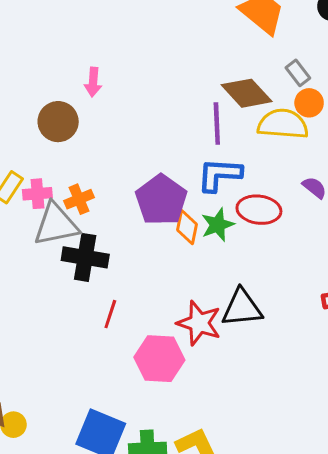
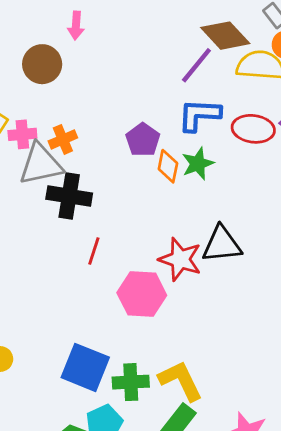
purple line: (217, 123) -> (196, 65), turned 42
purple pentagon: (161, 200) -> (143, 140), size x0.7
red ellipse: (259, 210) -> (253, 129), moved

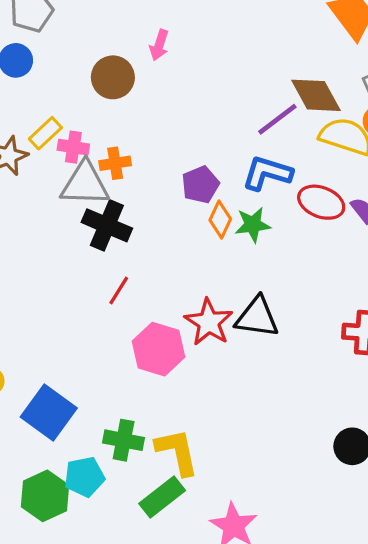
blue square: (85, 367) -> (49, 413), moved

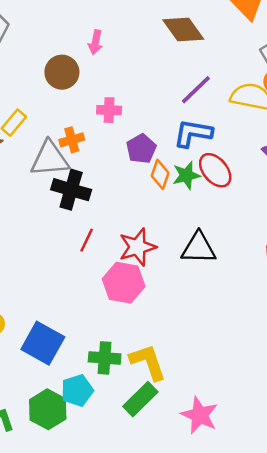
brown diamond: (316, 95) -> (183, 29), moved
pink cross: (73, 147) -> (109, 110), moved
red ellipse: (321, 202) -> (215, 170), moved, turned 36
red star: (209, 322) -> (137, 247), moved, turned 30

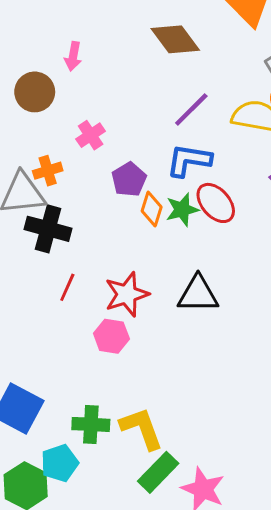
pink cross: (109, 110) -> (91, 135), turned -35
pink hexagon: (124, 283) -> (111, 336), size x0.7
green rectangle: (140, 399) -> (158, 472), moved

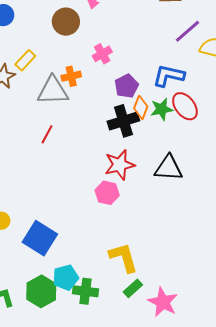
purple line: (191, 109) -> (188, 31), moved
black cross: (48, 229) -> (123, 121), moved, turned -36
red line: (67, 287) -> (47, 134), moved
green cross: (91, 424) -> (85, 291), moved
green rectangle: (158, 472) -> (133, 288), size x0.7

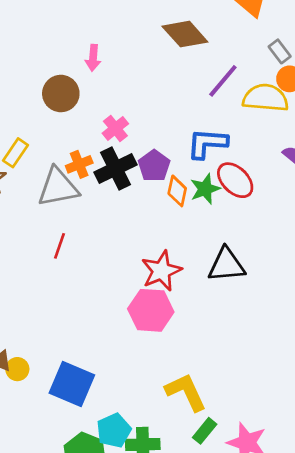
black cross: (123, 121) -> (115, 169), moved
pink hexagon: (107, 193) -> (151, 310), size x1.4

